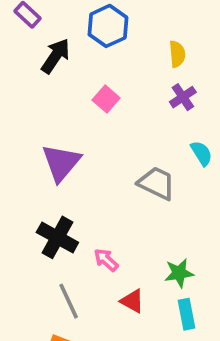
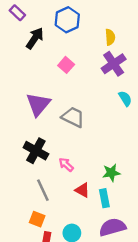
purple cross: (183, 97) -> (114, 64), size x1.5
gray trapezoid: (157, 183) -> (73, 117), moved
cyan rectangle: (187, 314) -> (104, 198), moved

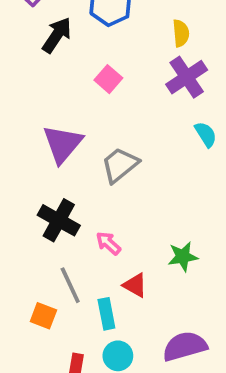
gray trapezoid: (73, 117) -> (120, 165), turned -65
cyan rectangle: (104, 198) -> (106, 314), moved
orange square: (37, 219) -> (43, 316), moved

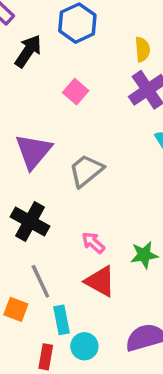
pink arrow: (108, 243) -> (93, 243), moved
red triangle: (135, 285) -> (100, 281), size x1.4
cyan rectangle: (106, 314) -> (62, 320), moved

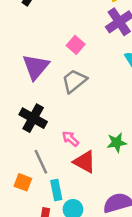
pink square: (76, 92) -> (76, 45), moved
pink arrow: (93, 243) -> (70, 139), moved

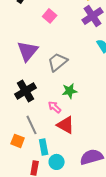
pink square: (76, 45) -> (50, 16), moved
black cross: (33, 118) -> (26, 91), turned 30
green star: (117, 143) -> (70, 91), moved

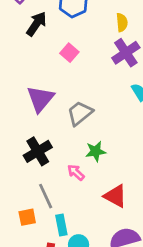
red triangle: (66, 125) -> (115, 196), moved
orange square: (18, 141) -> (27, 217), turned -32

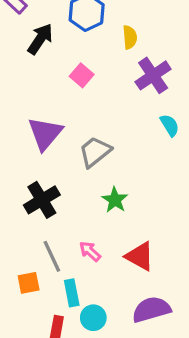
yellow semicircle: (122, 22) -> (130, 37), moved
green star: (96, 151) -> (115, 200), turned -30
pink arrow: (76, 172) -> (90, 251), moved

